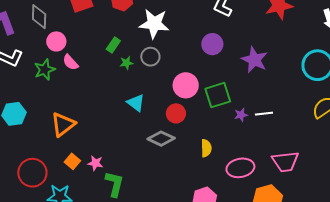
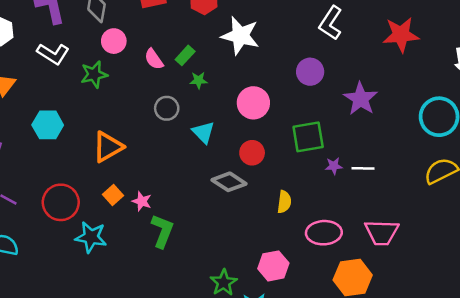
gray circle: (150, 57) -> (167, 108), moved
pink semicircle: (70, 62) -> (154, 59), moved
pink circle: (186, 85) -> (253, 103), moved

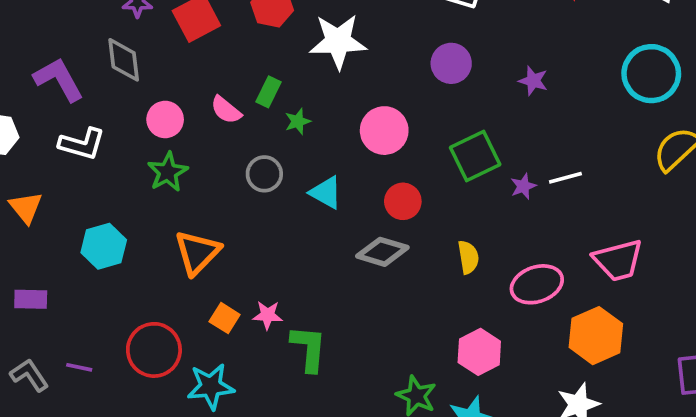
pink circle: (114, 41) -> (165, 119), moved
green star: (94, 74) -> (168, 172), moved
purple star: (360, 99) -> (533, 81), size x0.6

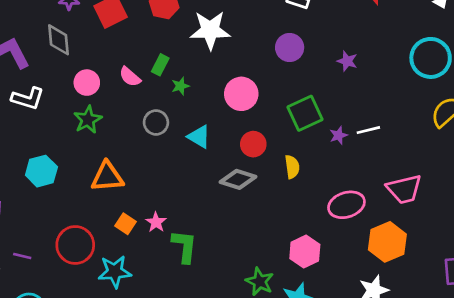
orange triangle: (197, 252) -> (107, 177), turned 40
yellow semicircle: (468, 257) -> (292, 167), moved
pink star: (268, 315) -> (156, 222), turned 30

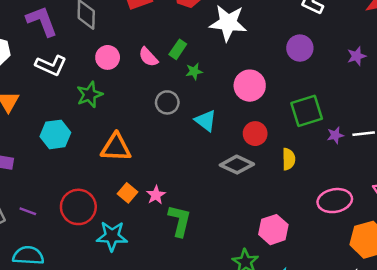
purple star: (347, 61) -> (357, 56), moved, turned 30
green star: (88, 120) -> (89, 95), moved
pink hexagon: (305, 252) -> (273, 230), moved

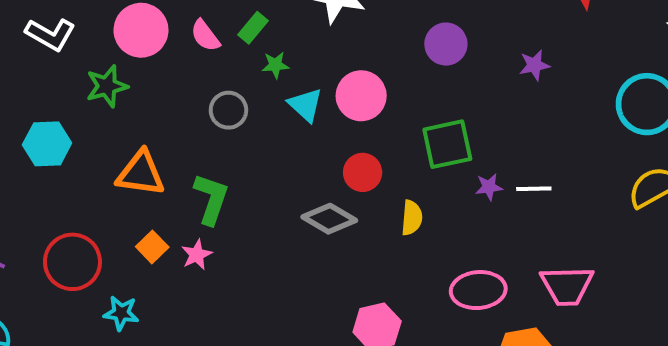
pink circle: (108, 57) -> (141, 30), size x1.4
cyan triangle: (206, 121) -> (305, 105), moved
green L-shape: (180, 221) -> (211, 199), moved
cyan star: (112, 236) -> (121, 313), size x0.7

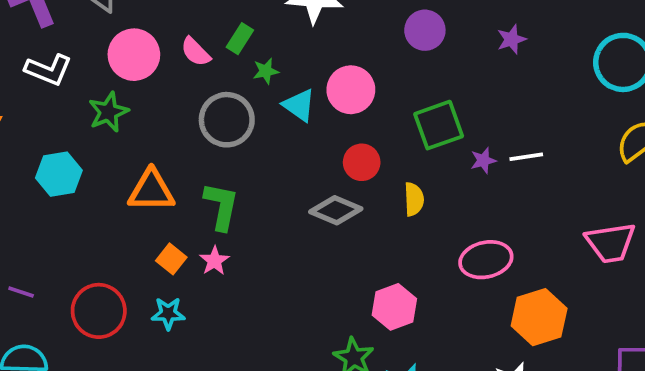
gray circle: (228, 110) -> (227, 120), size x1.5
red circle: (72, 262) -> (99, 311), moved
pink trapezoid: (567, 286) -> (611, 243), moved
cyan star: (121, 313) -> (168, 313), moved

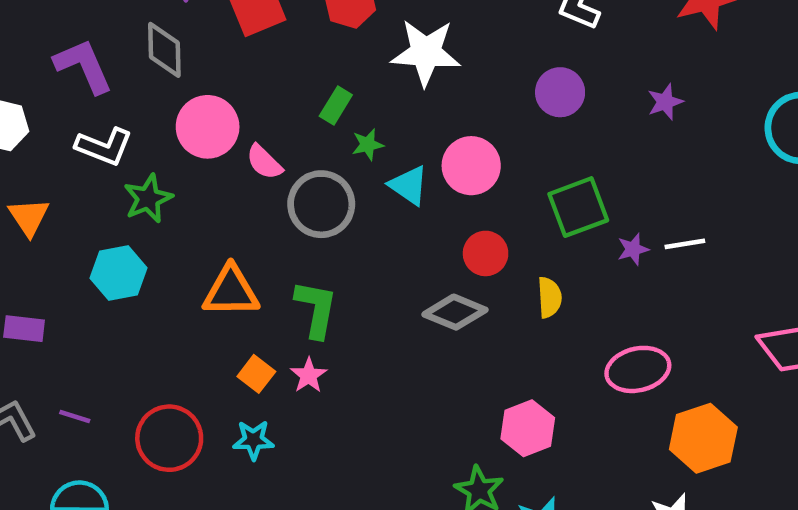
pink semicircle: (196, 52) -> (264, 162), moved
green star: (108, 112) -> (148, 199), moved

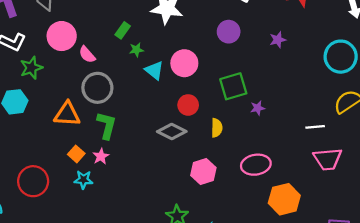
gray circle: (321, 204) -> (97, 88), moved
white line: (685, 244) -> (315, 127), moved
pink hexagon: (528, 428) -> (203, 171), moved
cyan star: (253, 440) -> (83, 180), moved

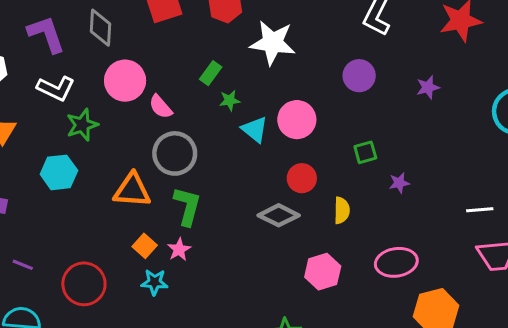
green square: (233, 86) -> (365, 152), size x0.6

